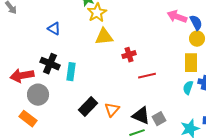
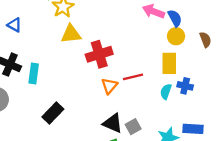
red cross: (129, 55) -> (99, 54), size x1.6
red line: (147, 76) -> (133, 77), moved
orange triangle: (112, 110) -> (109, 86), moved

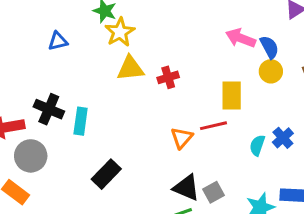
blue triangle: (14, 25) -> (58, 41), moved, turned -42
red cross: (99, 54) -> (168, 77), moved, size x0.6
yellow rectangle: (169, 63) -> (232, 96), moved
blue cross: (185, 86) -> (283, 138), turned 35

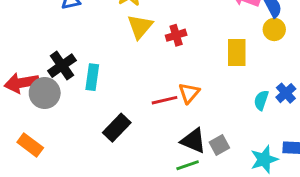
yellow triangle: (130, 68) -> (140, 27), turned -44
black cross: (49, 109) -> (62, 66), turned 32
red line: (213, 126) -> (164, 100), moved
gray circle: (31, 156) -> (45, 93), moved

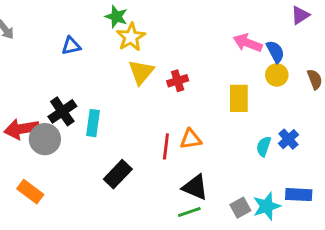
orange triangle: (189, 93) -> (191, 139), turned 40
red line: (164, 100) -> (166, 146), turned -70
gray square: (219, 145) -> (240, 208), moved

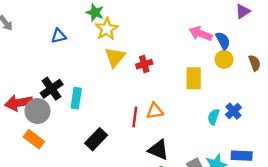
orange rectangle: (30, 192) -> (34, 139), moved

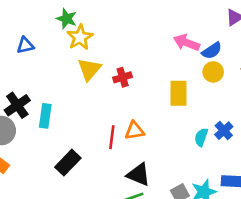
blue semicircle: (223, 41) -> (212, 51), turned 84

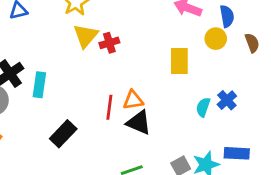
blue semicircle: (212, 51) -> (227, 16), moved, turned -66
red cross: (123, 77) -> (109, 43), moved
black triangle: (139, 175) -> (139, 123), moved

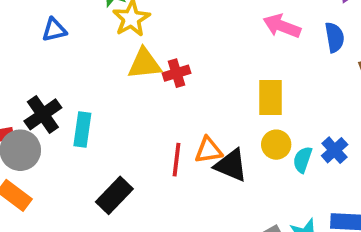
yellow triangle: (86, 36) -> (144, 64), turned 44
yellow circle: (216, 39) -> (276, 145), moved
black triangle: (139, 123) -> (231, 165), moved

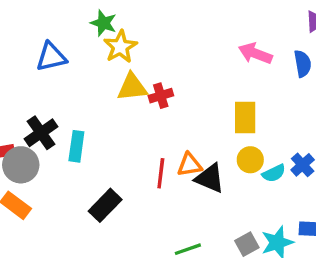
blue triangle: (54, 30) -> (51, 57), size x1.4
cyan semicircle: (303, 160) -> (274, 173), turned -135

